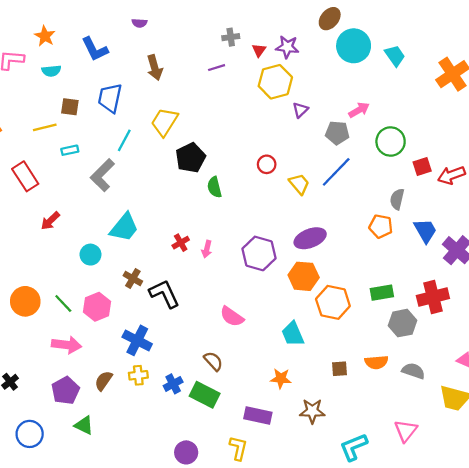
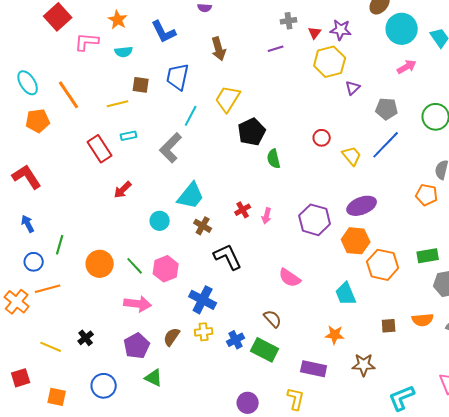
pink arrow: (359, 110) -> (407, 67), moved
cyan rectangle: (70, 150) -> (129, 136), moved
brown cross: (133, 278) -> (203, 226), moved

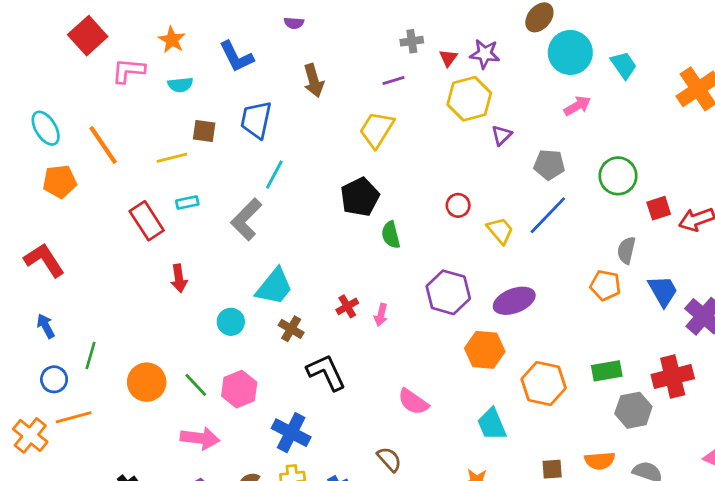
yellow trapezoid: (228, 99) -> (377, 130), moved
red arrow: (123, 190) -> (179, 278), turned -54
purple hexagon: (315, 220) -> (448, 292), moved
orange hexagon: (356, 241) -> (485, 350), moved

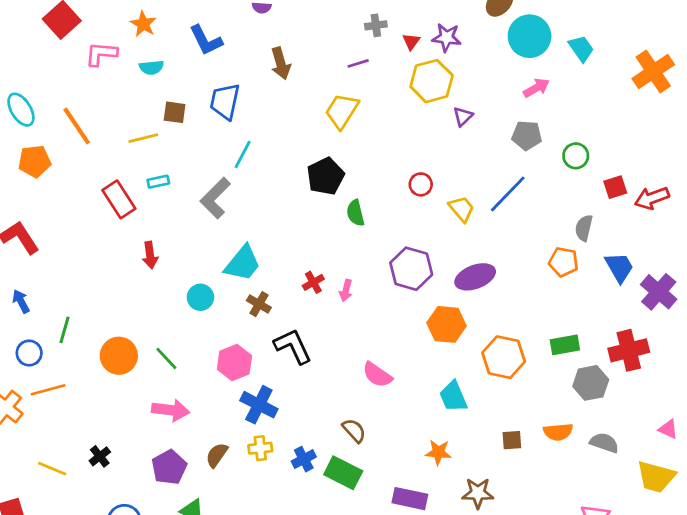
gray pentagon: (549, 165) -> (527, 135), moved
green circle: (618, 176) -> (576, 156), size x0.7
pink hexagon: (239, 389) -> (234, 363), moved

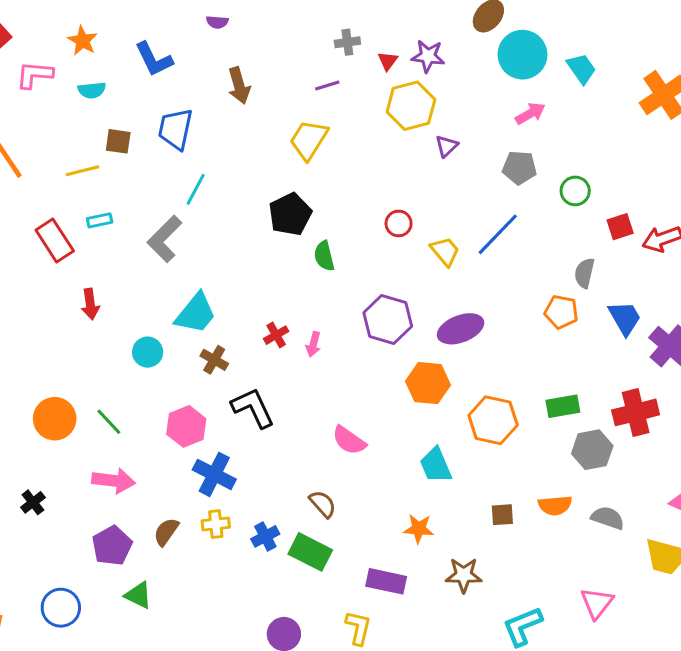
black cross: (100, 456) -> (33, 502), moved

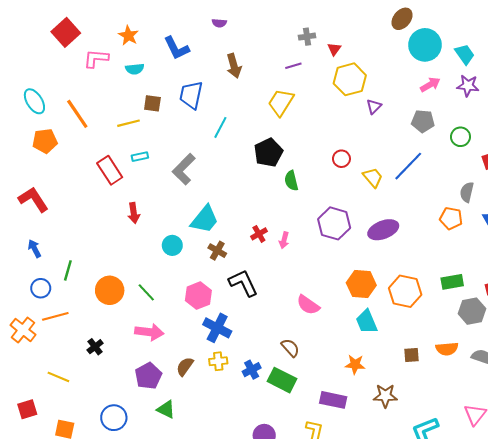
purple star: (428, 56) -> (468, 86), moved
cyan line: (196, 189) -> (220, 127), moved
orange hexagon: (428, 383) -> (361, 284), moved

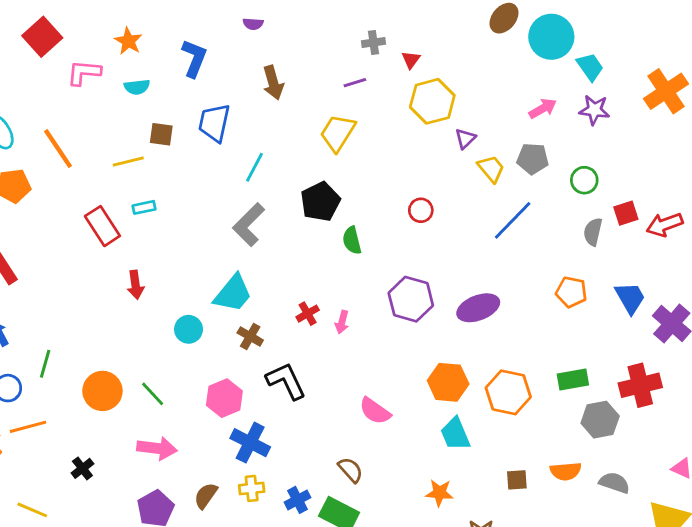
cyan circle: (425, 45) -> (551, 37), moved
blue L-shape: (176, 48) -> (194, 58), turned -132
gray L-shape: (184, 169) -> (249, 225), moved
yellow trapezoid: (373, 178) -> (491, 169), moved
gray semicircle: (467, 192) -> (593, 232), moved

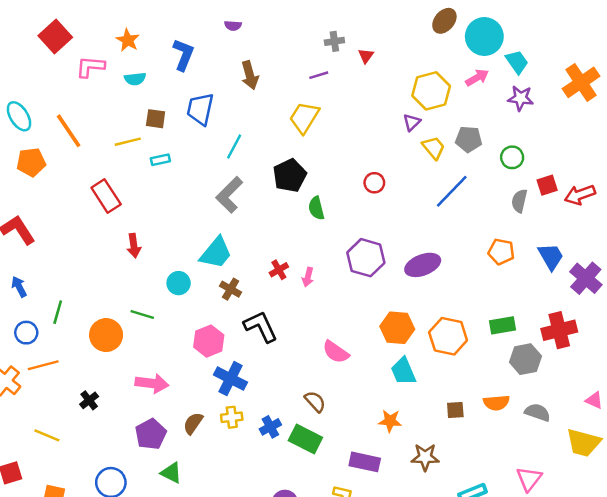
yellow hexagon: (432, 101) -> (431, 91), moved
pink arrow: (543, 108) -> (477, 78), moved
cyan rectangle: (144, 207) -> (160, 160), moved
green line: (153, 394) -> (142, 314), moved, turned -30

